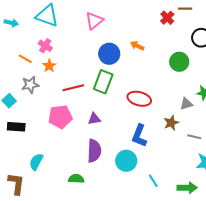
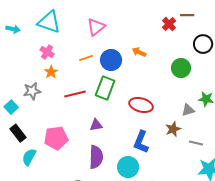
orange line: (25, 59) -> (86, 58), moved, turned -48
pink pentagon: (60, 117) -> (56, 138), moved
black rectangle: (16, 127) -> (18, 133), turned 48
cyan semicircle: (36, 162) -> (29, 157), moved

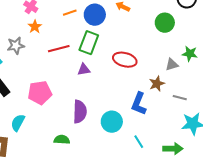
purple triangle: (96, 125) -> (84, 70), moved
blue L-shape: (141, 142) -> (139, 104), moved
cyan semicircle: (29, 157) -> (18, 123), moved

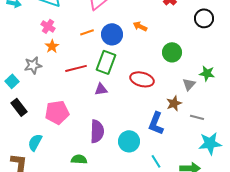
green circle: (165, 23) -> (172, 52), moved
gray triangle: (172, 65) -> (189, 84), turned -32

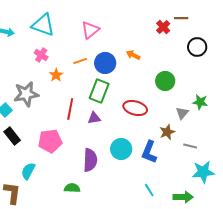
orange star: (52, 46) -> (56, 75), moved
gray star: (33, 65) -> (26, 94), size x1.4
red line: (76, 68) -> (70, 109), moved, turned -65
cyan circle: (129, 141) -> (121, 149), moved

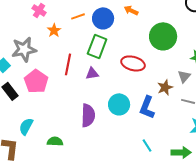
green circle: (165, 81) -> (163, 36), size x1.4
gray triangle: (182, 113) -> (184, 76), moved
pink pentagon: (50, 141) -> (36, 81), moved, turned -30
green semicircle: (72, 188) -> (55, 141), moved

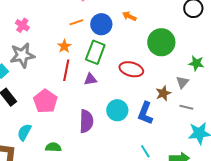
pink cross: (39, 10) -> (22, 25), moved
orange star: (54, 30) -> (64, 46), moved
pink pentagon: (36, 81) -> (45, 101), moved

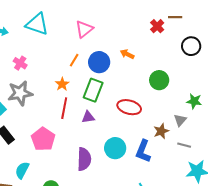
orange line: (76, 22) -> (74, 60), turned -40
green circle: (161, 42) -> (159, 80), size x0.7

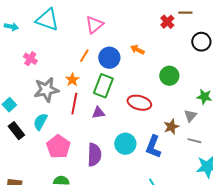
gray star: (20, 93) -> (46, 90), moved
pink pentagon: (43, 139) -> (58, 147), moved
cyan semicircle: (22, 170) -> (40, 122), moved

